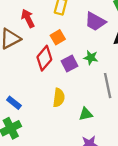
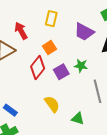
yellow semicircle: (59, 98) -> (52, 104), turned -42
green triangle: (86, 114) -> (78, 119), turned 32

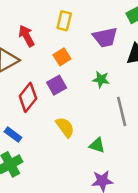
purple trapezoid: (84, 32) -> (105, 37), turned -40
red diamond: (38, 67) -> (28, 97), moved
purple square: (61, 72) -> (57, 85), moved

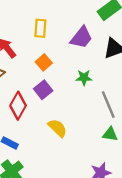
purple trapezoid: (105, 37) -> (81, 37), turned -30
green triangle: (97, 145) -> (110, 134), moved

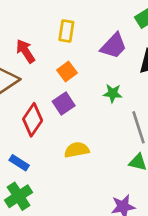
yellow semicircle: (57, 128) -> (77, 150), turned -60

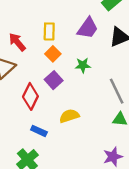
yellow rectangle: (66, 31) -> (49, 31), moved
green star: (113, 93) -> (83, 65), moved
blue rectangle: (19, 163) -> (39, 131), moved

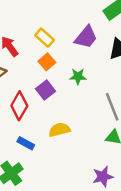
yellow rectangle: (49, 31) -> (45, 38), turned -54

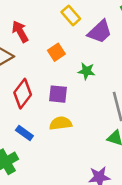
yellow rectangle: (45, 38) -> (71, 15), moved
purple square: (46, 90) -> (58, 94), moved, turned 36

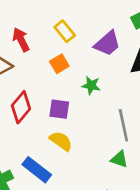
yellow rectangle: (71, 15) -> (65, 31), moved
yellow semicircle: (61, 123) -> (61, 141), turned 40
blue rectangle: (24, 133) -> (37, 170), moved, size x1.5

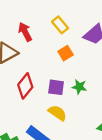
orange square: (59, 64) -> (66, 53), moved
green star: (91, 85) -> (79, 87), moved

